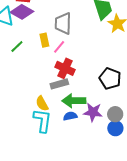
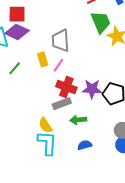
green arrow: (74, 101) -> (78, 120), size x0.7
purple star: (93, 112) -> (92, 89), moved
blue semicircle: (70, 116) -> (85, 145), moved

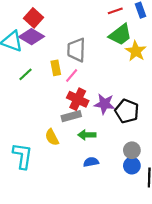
red square: (17, 14) -> (33, 18), turned 36
green trapezoid: (101, 22) -> (120, 35), turned 70
cyan L-shape: (47, 143) -> (22, 156), moved

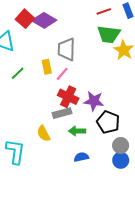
green trapezoid: (120, 35) -> (109, 34), turned 45
purple diamond: (32, 37) -> (44, 20), moved
black pentagon: (127, 111) -> (108, 122), moved

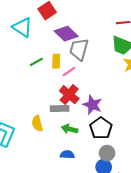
purple diamond: (44, 20) -> (66, 34), moved
green line: (18, 73) -> (36, 62), moved

